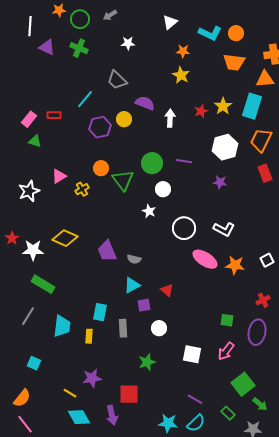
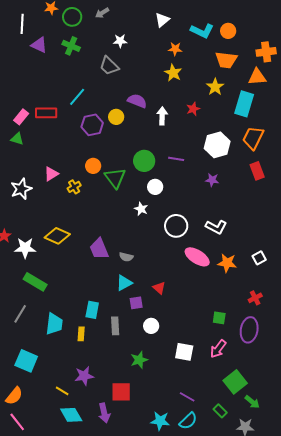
gray trapezoid: (117, 80) -> (109, 66), moved
yellow star: (223, 106) -> (215, 87), moved
red rectangle: (54, 115) -> (46, 113), size x1.5
green triangle: (35, 141) -> (17, 139), moved
cyan square: (34, 363) -> (26, 361), size x1.6

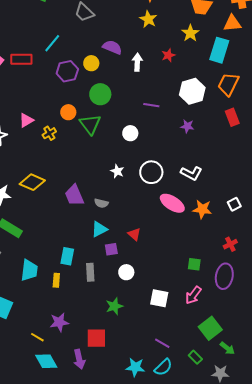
green circle: (144, 161) -> (100, 94), moved
white star: (141, 209) -> (117, 171), moved

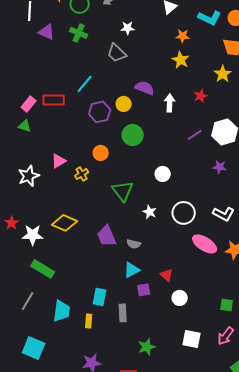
purple line: (151, 105) -> (195, 135), moved, turned -42
green triangle: (90, 124) -> (123, 191), moved
white circle: (126, 272) -> (180, 298), moved

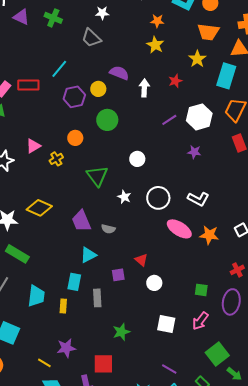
cyan triangle: (132, 270) -> (88, 255), moved

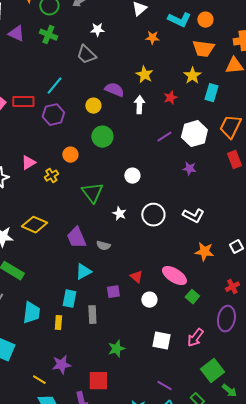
yellow star: (155, 45) -> (144, 75), moved
cyan rectangle: (226, 76) -> (211, 93), moved, size x0.7
purple hexagon: (74, 97) -> (53, 115), moved
pink ellipse: (179, 229) -> (174, 276), moved
green square: (201, 290) -> (192, 297), moved, turned 32

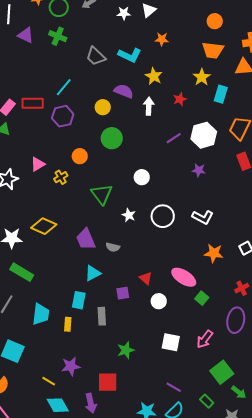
cyan L-shape: (179, 20) -> (130, 55), moved
white star: (97, 30) -> (124, 13), moved

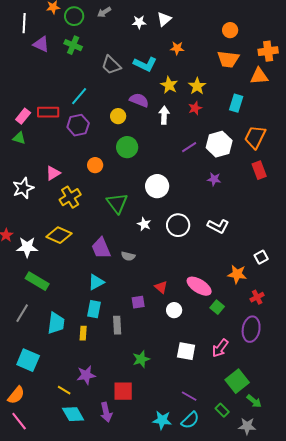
yellow star: (202, 77) -> (197, 86), moved
yellow cross: (61, 177) -> (70, 197), moved, size x1.5
white circle: (142, 177) -> (157, 186), size x1.5
orange star: (214, 253) -> (237, 274), moved
cyan triangle: (93, 273) -> (96, 282), moved

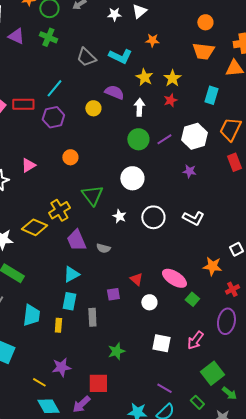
green circle: (127, 147) -> (138, 139), moved
yellow cross: (70, 197) -> (59, 210), moved
purple arrow: (106, 412) -> (81, 404), turned 60

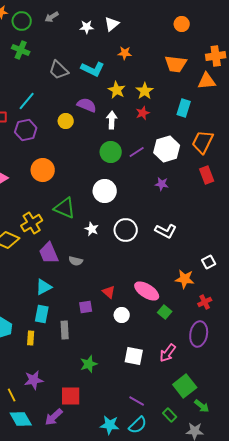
orange circle: (205, 22) -> (182, 24), moved
orange circle: (70, 157) -> (43, 170), size x1.5
green triangle: (92, 195) -> (65, 208), turned -30
yellow line: (39, 382) -> (12, 395), turned 32

